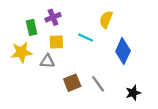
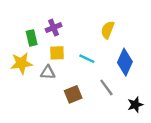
cyan line: (86, 38) -> (87, 59), moved
gray line: (98, 84) -> (106, 87), moved

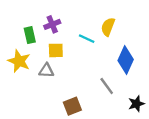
cyan line: (87, 59) -> (87, 39), moved
yellow star: (21, 63) -> (19, 61), turned 30
brown square: (73, 94) -> (72, 106), moved

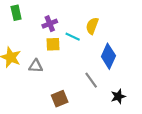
purple cross: (52, 24) -> (50, 24), moved
green rectangle: (30, 35) -> (16, 13), moved
yellow square: (56, 50) -> (53, 44), moved

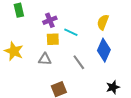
yellow semicircle: (92, 26) -> (103, 22), moved
gray triangle: (36, 66) -> (45, 59), moved
gray line: (91, 80) -> (79, 62), moved

